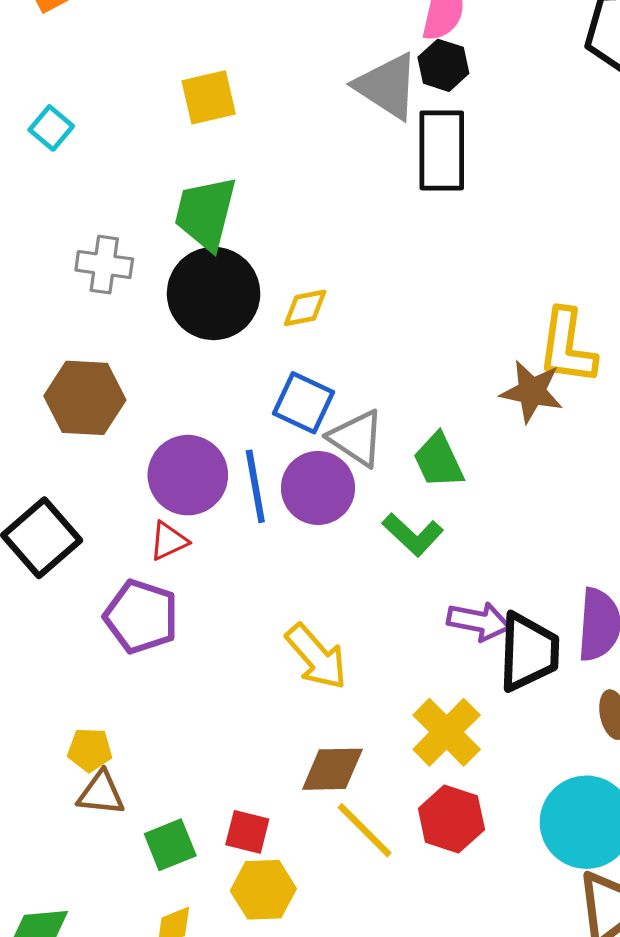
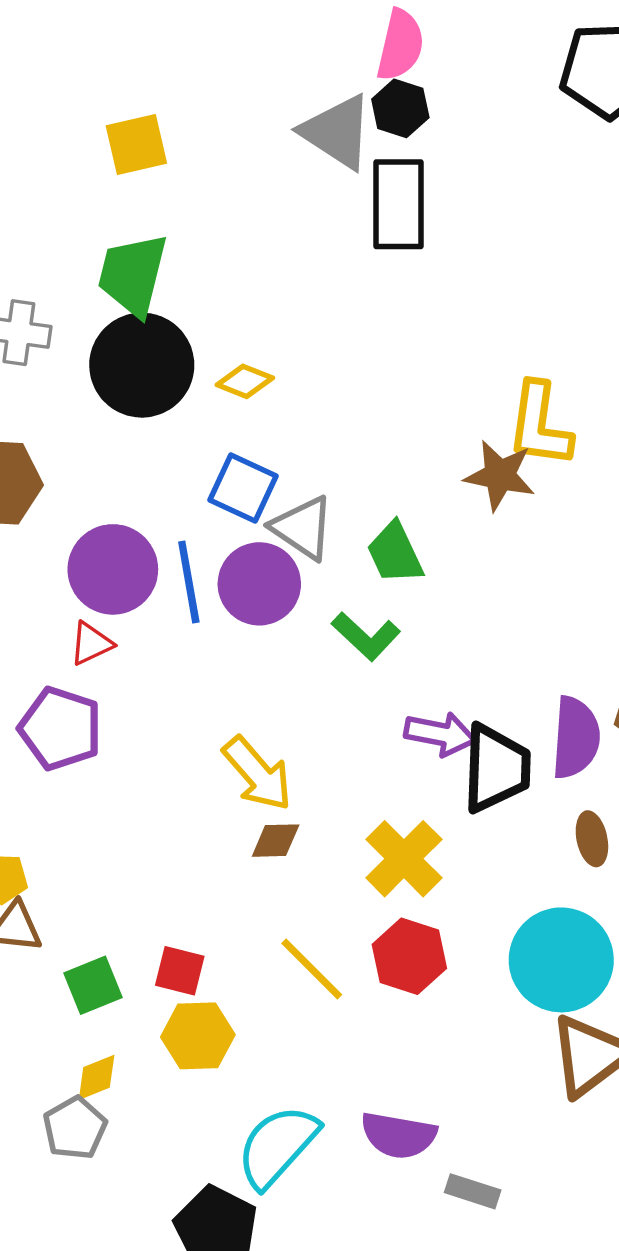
yellow diamond: (305, 308) -> (245, 381), turned 33
brown diamond: (332, 769) -> (276, 841), moved, size x0.7

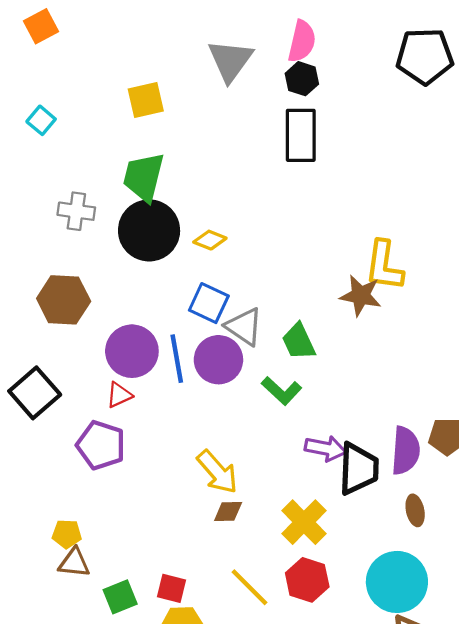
gray triangle: (337, 132) -> (230, 61), moved, turned 33

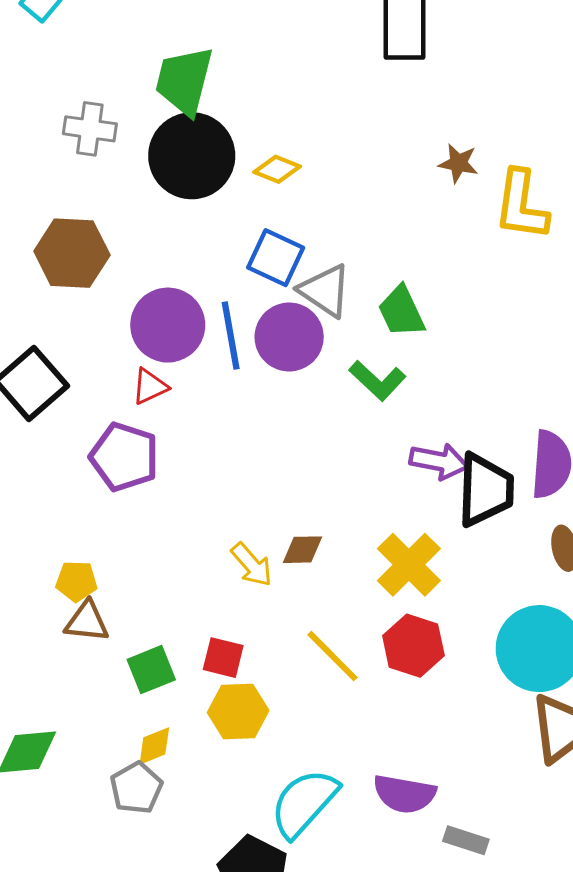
brown star: (361, 296) -> (458, 163), moved, size x0.7
yellow arrow: (217, 472) -> (252, 565), moved, size x0.7

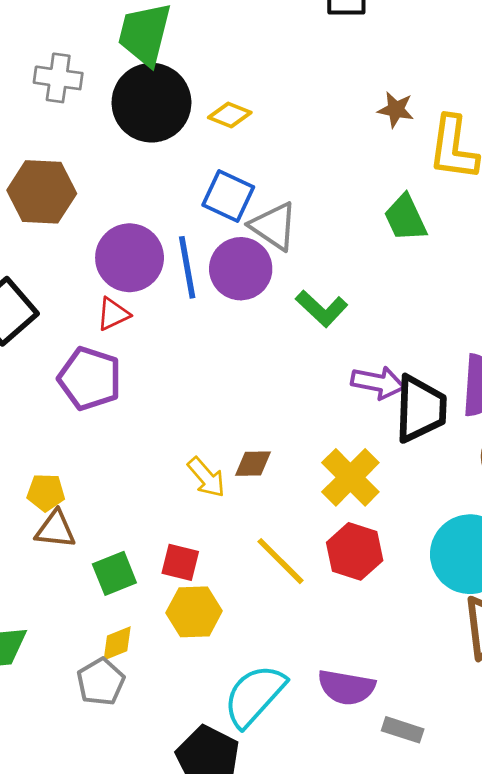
green trapezoid: (401, 312) -> (405, 218), moved

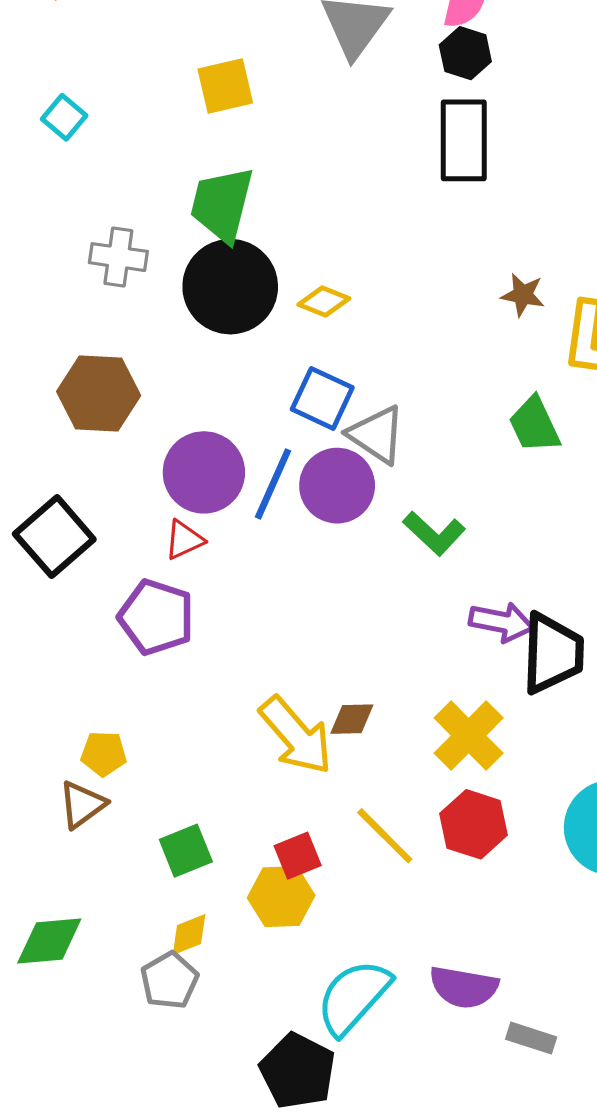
blue line: (187, 267) -> (273, 484), turned 34
yellow arrow: (206, 477) -> (296, 736), size x1.6
brown triangle: (55, 529) -> (82, 805), moved, turned -42
red square: (180, 562) -> (298, 856), moved, turned -36

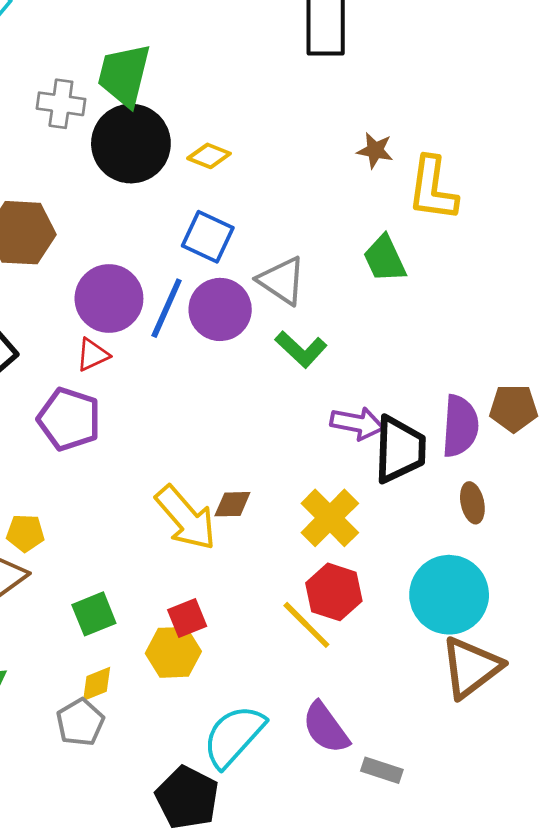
gray cross: (118, 257) -> (61, 104), moved
gray triangle: (377, 435) -> (282, 281), moved
yellow line: (385, 836) -> (306, 625), moved
purple semicircle: (464, 987) -> (326, 728), turned 44

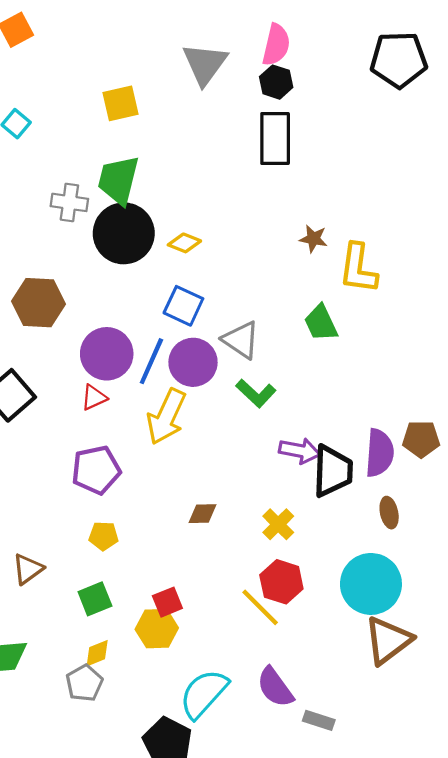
purple pentagon: (69, 419) -> (96, 470), moved, turned -30
yellow arrow: (186, 518) -> (166, 417), moved, turned 66
yellow cross: (330, 518) -> (278, 524), size x0.7
yellow pentagon: (25, 533) -> (103, 536), moved

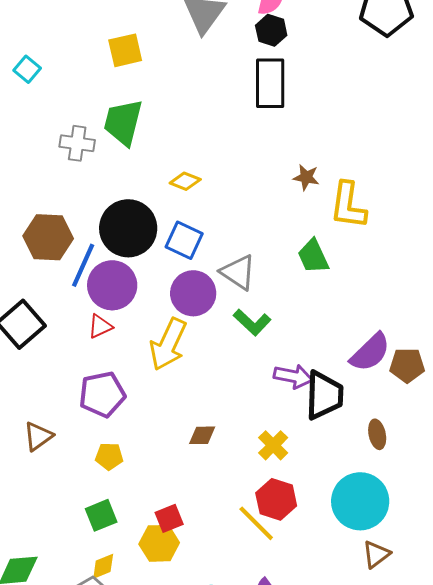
black circle: (124, 233) -> (128, 228), moved
blue line: (151, 361) -> (83, 265), moved
purple semicircle: (379, 453) -> (370, 352), moved, turned 42
brown triangle: (28, 569) -> (38, 436), moved
brown triangle: (388, 640) -> (376, 554), size x0.6

